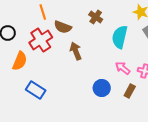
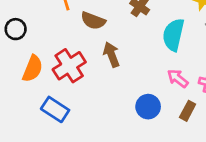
red cross: (41, 40) -> (69, 66), moved

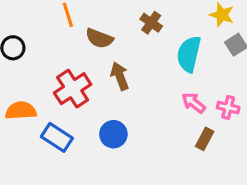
orange semicircle: (33, 69) -> (21, 111), moved, turned -116
blue circle: (148, 107) -> (113, 134), moved

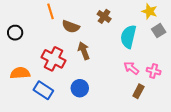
red cross: (73, 89) -> (54, 59), turned -30

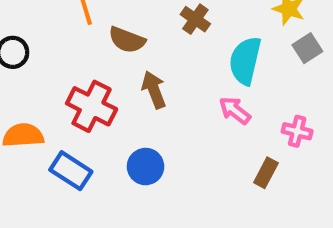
pink arrow: (131, 68) -> (235, 110), moved

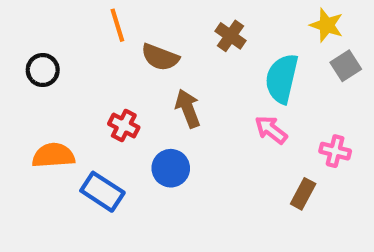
red cross: (92, 106) -> (124, 126), size x0.6
blue circle: (146, 167) -> (171, 168), moved

